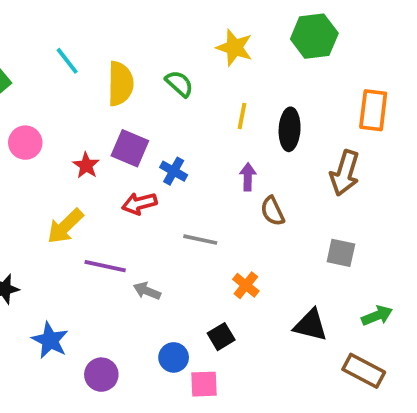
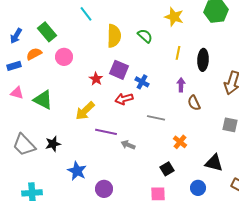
cyan line: (67, 61) -> (86, 14), moved
pink circle: (25, 143) -> (64, 57), moved
blue circle: (174, 357) -> (198, 188), moved

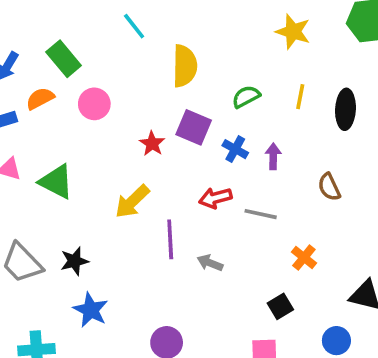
green semicircle: (145, 36) -> (246, 97), moved, turned -70
purple arrow: (181, 85) -> (273, 156), moved
red arrow: (124, 99) -> (215, 198), moved
purple line: (106, 132) -> (170, 239), turned 75
blue star: (77, 171) -> (91, 310), moved

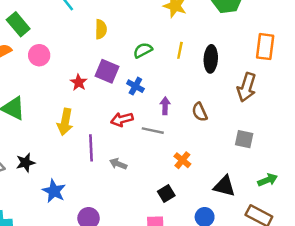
yellow semicircle: (185, 66) -> (101, 29), size x0.7
purple arrow: (273, 156) -> (165, 106), moved
yellow arrow: (132, 201) -> (65, 122), turned -35
blue star: (91, 310) -> (54, 191), moved

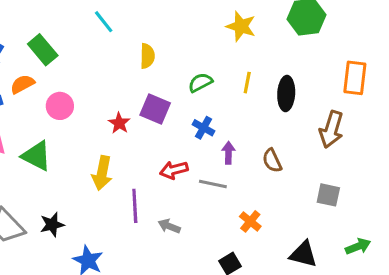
pink circle: (39, 55) -> (60, 106), moved
blue cross: (135, 86) -> (203, 128), moved

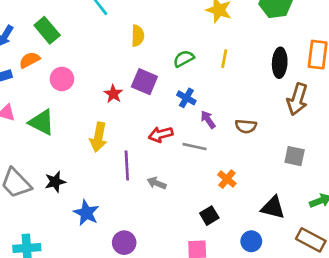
black ellipse: (286, 93) -> (280, 63), moved
purple arrow: (228, 153) -> (208, 120), turned -36
brown semicircle: (272, 161) -> (246, 126), turned -60

